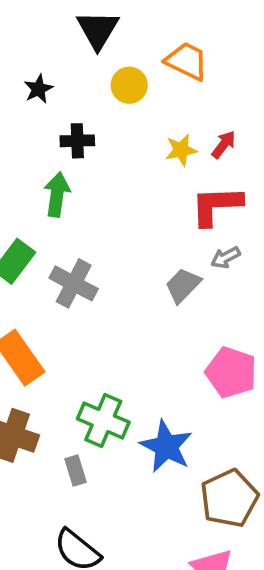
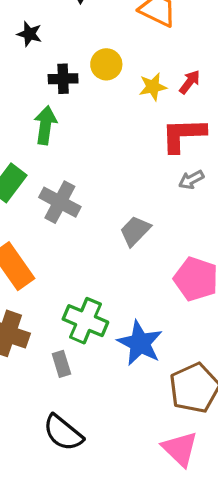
yellow circle: (129, 85) -> (106, 64), moved
black star: (38, 89) -> (29, 34), turned -30
gray trapezoid: (183, 285) -> (135, 231), moved

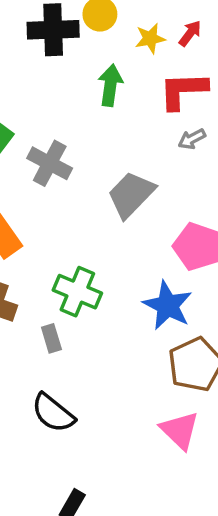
black cross: (63, 79) -> (53, 30), size x1.6
green arrow: (45, 125) -> (110, 85), moved
gray trapezoid: (135, 231) -> (131, 194), size x1.4
blue star: (140, 343) -> (168, 305), moved

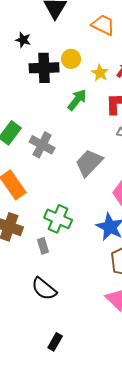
yellow star: (150, 38) -> (100, 73), turned -30
green arrow: (110, 85) -> (77, 100), turned 30

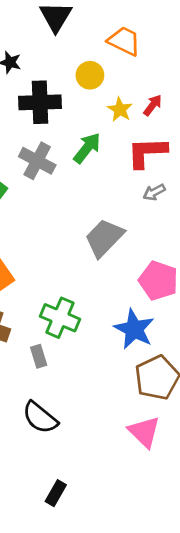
yellow circle: (71, 59) -> (90, 75), moved
gray cross: (42, 145) -> (37, 161), moved

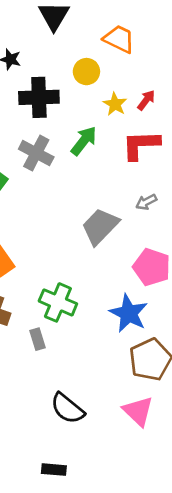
gray arrow: (154, 192) -> (146, 202), moved
black semicircle: (40, 418) -> (67, 408), moved
black rectangle: (56, 493) -> (54, 470), turned 65

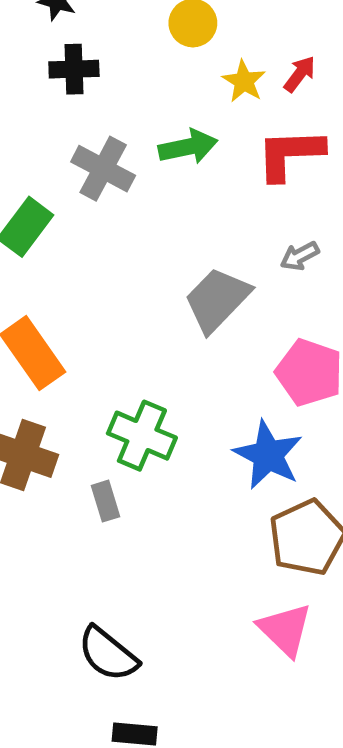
black cross: (39, 97) -> (74, 69), moved, size x0.7
green arrow: (84, 141) -> (188, 147), turned 40
black semicircle: (67, 408) -> (108, 654), moved

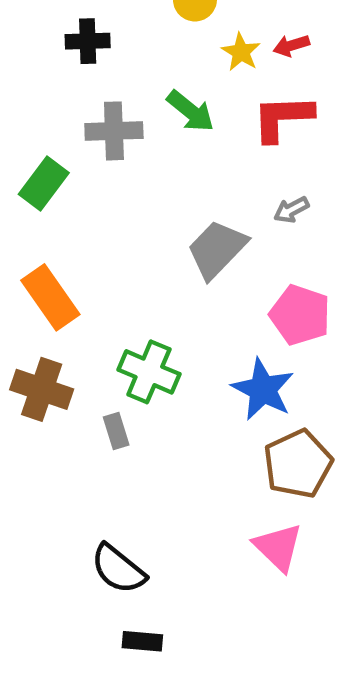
red arrow: (300, 74) -> (291, 46), turned -144
green arrow: (188, 147) -> (191, 111), turned 51
gray cross: (103, 169) -> (114, 131), turned -30

